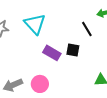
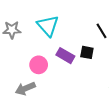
pink circle: (40, 84) -> (39, 65), moved

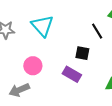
purple rectangle: (65, 56) -> (72, 74), moved

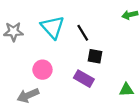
black line: (97, 31) -> (83, 33), moved

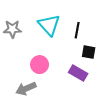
black line: (83, 33) -> (77, 30), turned 42

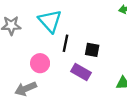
black line: (77, 30) -> (66, 43), moved

